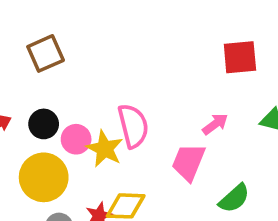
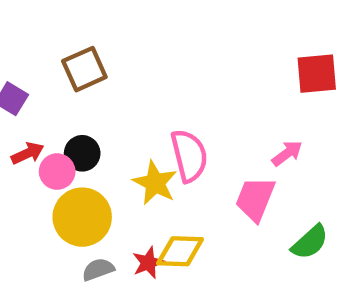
pink circle: (76, 139) -> (57, 172), moved

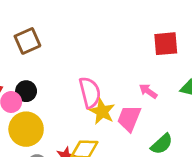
pink arrow: (287, 153) -> (148, 91), turned -108
yellow star: (155, 183) -> (102, 111), moved

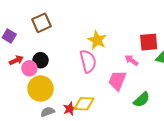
red square: (166, 44) -> (149, 42), moved
yellow star: (102, 111) -> (97, 40), moved

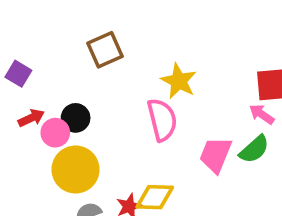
brown square: (42, 23) -> (105, 50), moved
pink arrow: (131, 60) -> (262, 114), moved
green semicircle: (142, 100) -> (254, 149), moved

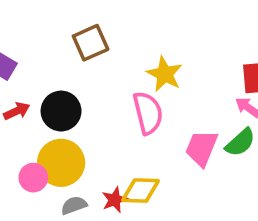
black circle: (76, 118) -> (61, 111), size x1.4
pink circle: (55, 133) -> (33, 178), moved

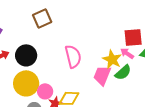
yellow star: (165, 74) -> (112, 59), moved
pink circle: (33, 178) -> (45, 91), moved

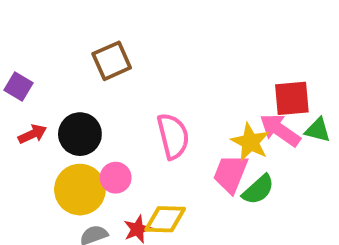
pink arrow: (127, 53) -> (280, 130), size x1.5
green semicircle: (123, 72) -> (258, 190), moved
pink circle: (45, 91) -> (116, 178), moved

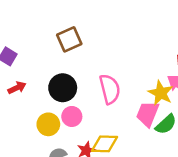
black circle: (80, 134) -> (63, 88), moved
yellow circle: (80, 190) -> (48, 124), size x0.7

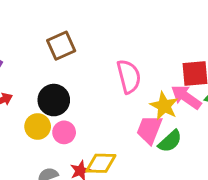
pink semicircle: (110, 89) -> (129, 76), moved
yellow circle: (48, 124) -> (38, 127), moved

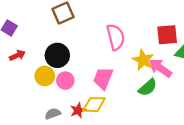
pink arrow: (186, 97) -> (160, 68), moved
pink trapezoid: (149, 129) -> (103, 78), moved

